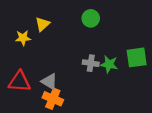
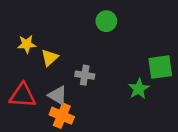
yellow triangle: (42, 24) -> (50, 58), moved
gray cross: (91, 63) -> (85, 75), moved
green star: (109, 64) -> (139, 89), moved, turned 30

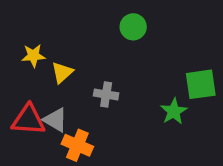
gray triangle: (58, 95) -> (55, 120), moved

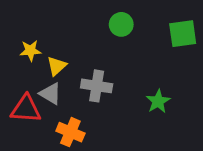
green square: (201, 84) -> (183, 34), moved
gray cross: (106, 94) -> (97, 86), size x1.4
gray triangle: (55, 120) -> (50, 94), moved

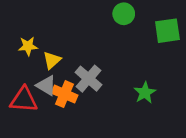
green circle: (121, 24) -> (124, 14), moved
gray cross: (97, 86) -> (89, 79), turned 32
orange cross: (70, 132) -> (65, 94), moved

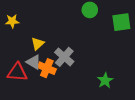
yellow star: (28, 46) -> (12, 21), moved
green star: (145, 93) -> (105, 80), moved

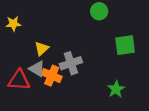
green square: (121, 22) -> (125, 45), moved
gray cross: (64, 57) -> (71, 63), turned 30

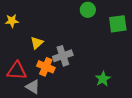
green square: (125, 45) -> (118, 24), moved
gray triangle: (37, 69) -> (33, 87), moved

